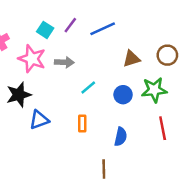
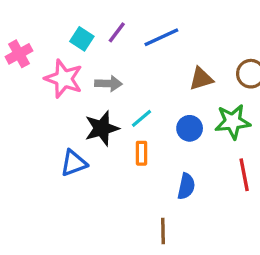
black star: (19, 95) -> (102, 128), moved
orange rectangle: (82, 123) -> (142, 153), moved

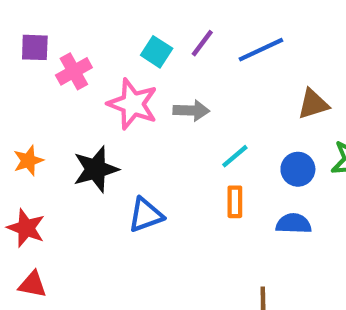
black star: (102, 128) -> (96, 169), moved
blue semicircle: (186, 186) -> (294, 224), moved, turned -100

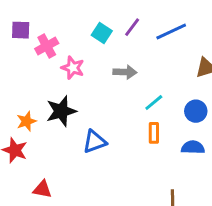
pink star: (133, 104) -> (73, 68), moved, size x0.7
orange star: (28, 161) -> (26, 121), moved
red triangle: (33, 284) -> (42, 189), moved

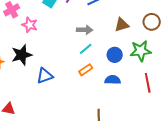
gray arrow: (125, 72) -> (85, 30), moved
orange rectangle: (154, 133) -> (86, 70), turned 56

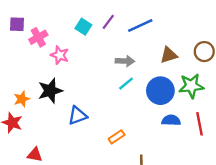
blue circle: (115, 55) -> (160, 91), size x1.5
orange rectangle: (86, 70) -> (117, 137), moved
blue semicircle: (113, 80) -> (171, 120), moved

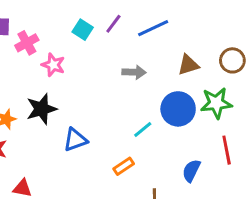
cyan line: (126, 84) -> (143, 129), moved
blue semicircle: (171, 120) -> (191, 171), moved, turned -66

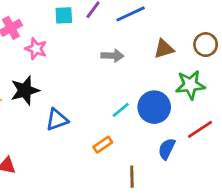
cyan square: (83, 30) -> (64, 15), turned -36
blue circle: (178, 109) -> (154, 107), moved
red line: (227, 150) -> (200, 129), turned 68

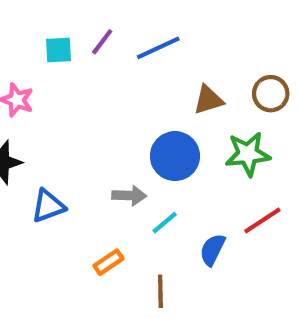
gray arrow: (112, 56) -> (129, 196), moved
blue circle: (154, 107) -> (175, 156), moved
cyan line: (121, 110) -> (165, 223), moved
orange rectangle: (103, 145) -> (108, 262), moved

